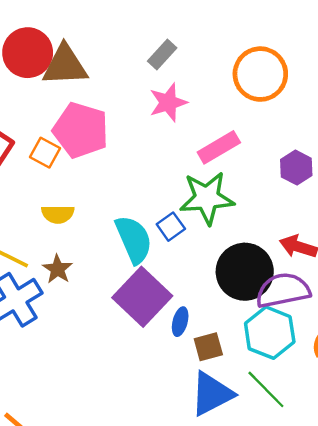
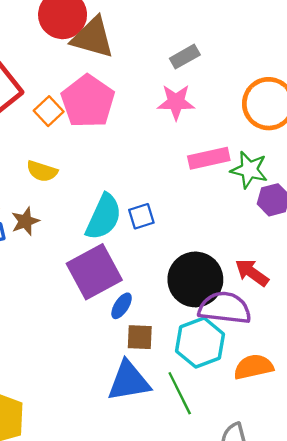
green star: (207, 198) -> (249, 170), moved, size x0.7
cyan semicircle: (134, 239) -> (104, 217), turned 30

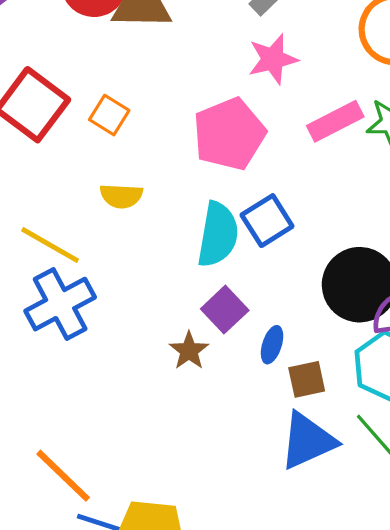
pink pentagon: (88, 101) -> (229, 134), moved, turned 30
blue square: (141, 216) -> (267, 221), size x1.4
brown star: (25, 221) -> (189, 351), moved
purple square: (94, 272) -> (225, 310), size x0.6

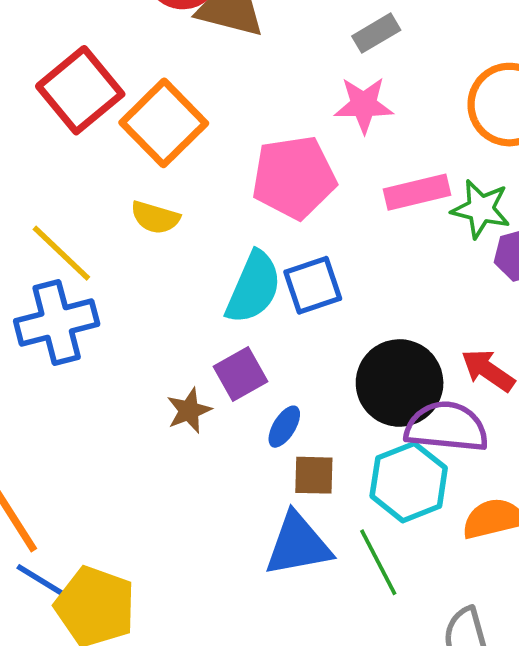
orange square: (109, 115) -> (164, 123), size x1.8

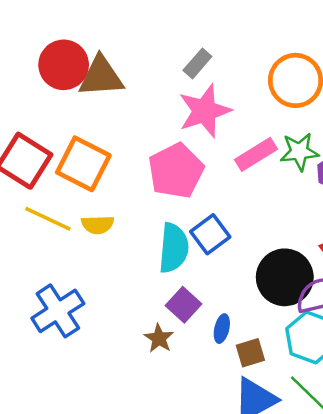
pink star: (364, 105) -> (205, 111), size x1.4
yellow line: (61, 253) -> (48, 219), moved

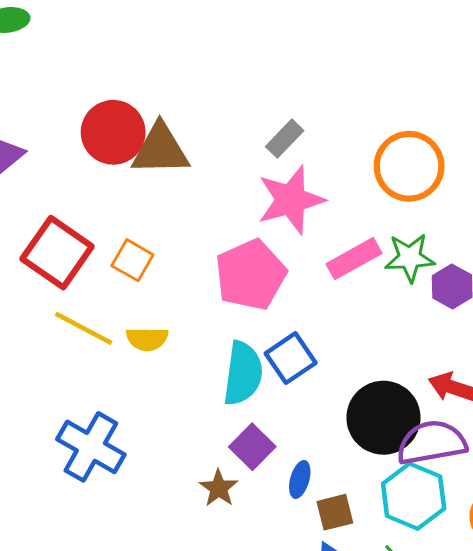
orange square: (83, 164) -> (132, 260), size x0.6
blue cross: (58, 311) -> (91, 447), turned -30

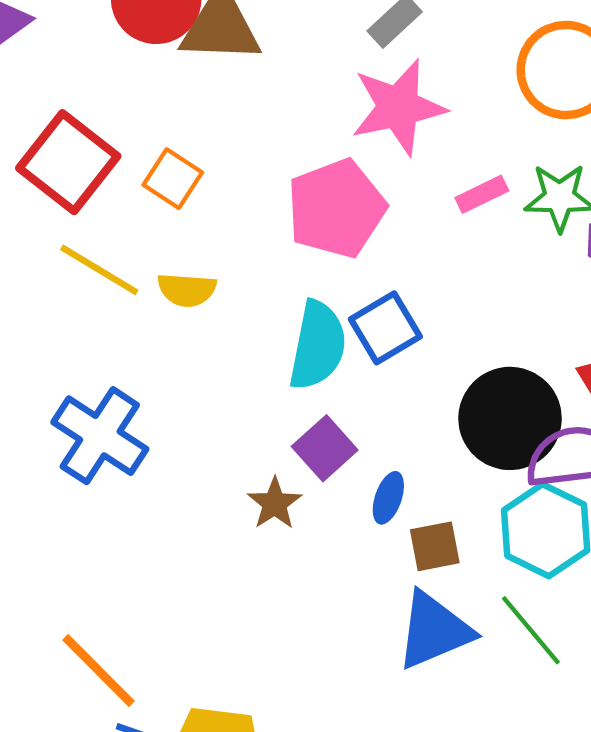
pink rectangle: (354, 259) -> (482, 194), size x0.7

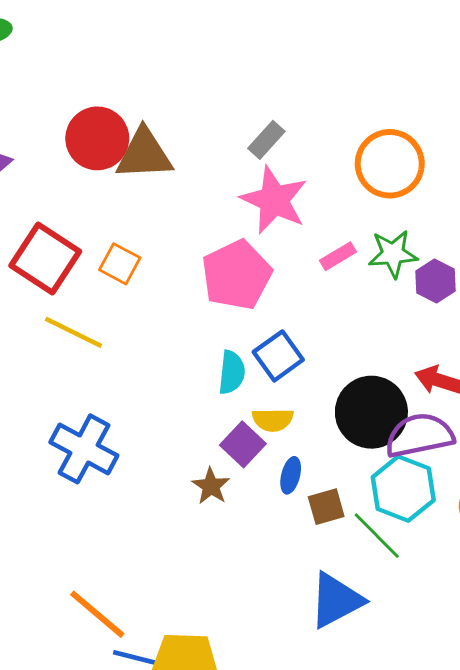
pink star: (398, 107) -> (274, 200), turned -30
yellow semicircle: (187, 290) -> (273, 420), moved
cyan semicircle: (318, 345) -> (232, 372), size x0.7
blue triangle: (434, 630) -> (336, 600), moved
green line: (531, 630) -> (377, 536), moved

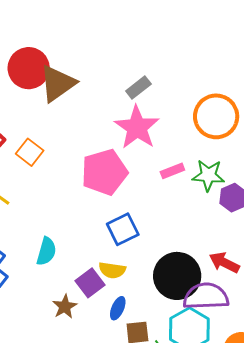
brown triangle: (144, 154) -> (57, 83), turned -42
cyan semicircle: (232, 372) -> (46, 251), moved

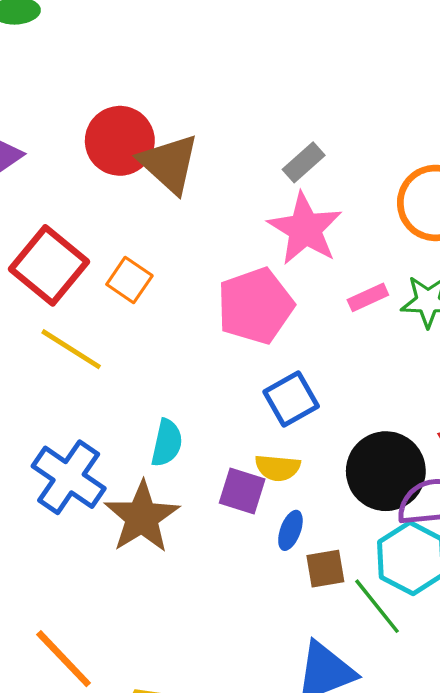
brown triangle: (57, 83) -> (169, 163), turned -39
purple square: (90, 283) -> (242, 491), turned -32
brown star: (65, 307) -> (142, 517), moved, size x1.8

